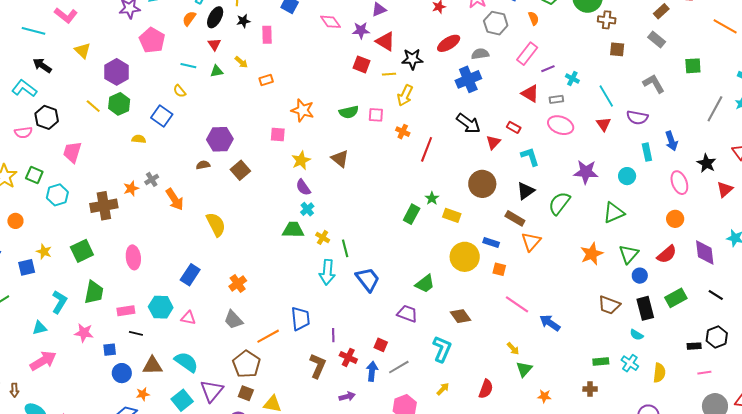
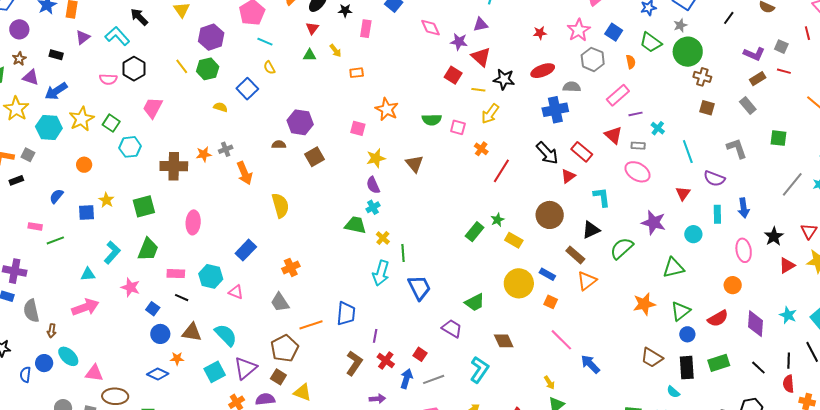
cyan line: (188, 66) -> (265, 42), moved
red triangle: (604, 124) -> (683, 193), moved
red rectangle: (514, 127) -> (582, 152), moved, size x1.5
blue square: (110, 350) -> (153, 309), turned 32

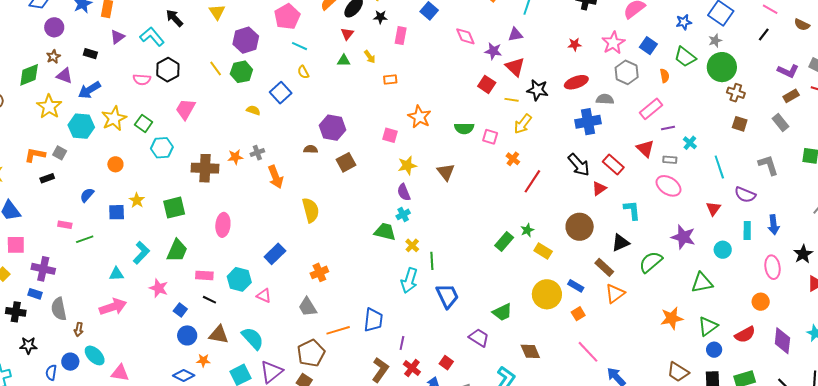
orange square: (551, 302) -> (578, 314), turned 32

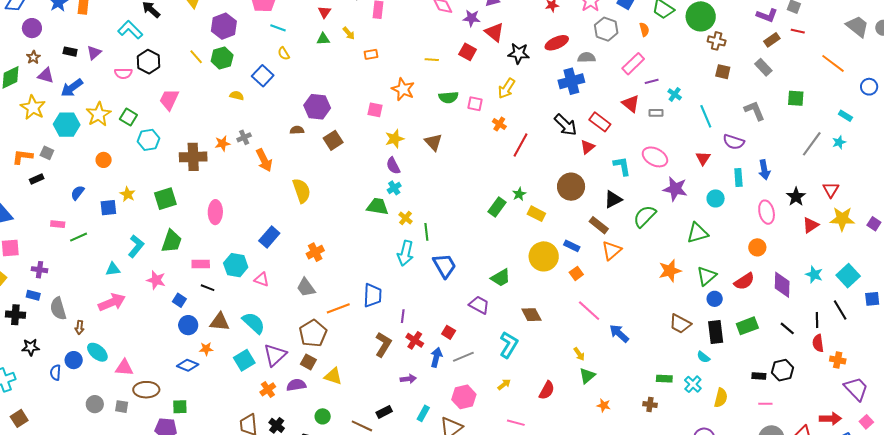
purple triangle: (118, 37) -> (94, 53), moved
yellow line: (512, 100) -> (432, 60), moved
pink ellipse: (668, 186) -> (655, 157), moved
purple cross: (43, 269) -> (40, 270), size x0.7

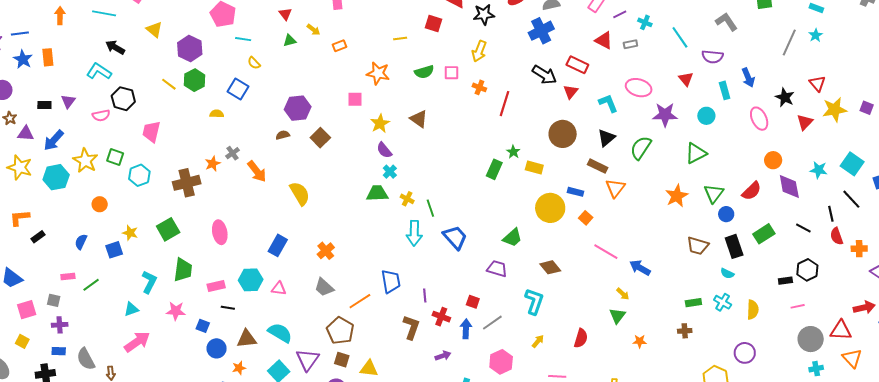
gray square: (47, 153) -> (54, 300), moved
orange circle: (757, 247) -> (773, 160), moved
yellow arrow: (579, 354) -> (623, 294), moved

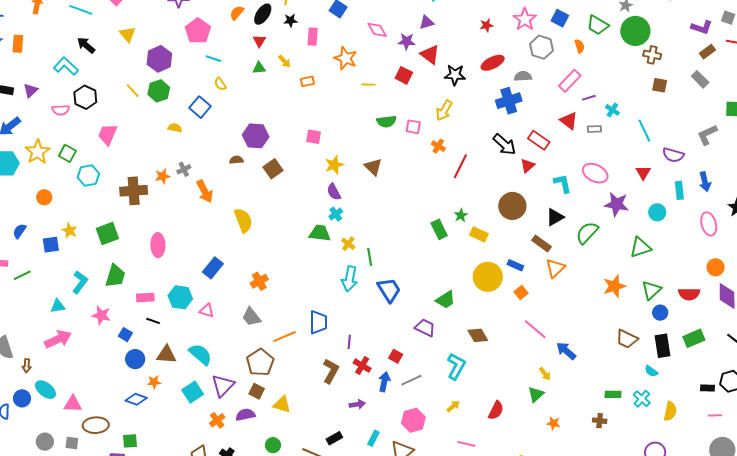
gray L-shape: (726, 22) -> (707, 135), moved, turned -90
orange star: (378, 73) -> (346, 58), moved
green rectangle: (494, 169) -> (439, 229), turned -60
red semicircle: (752, 191) -> (689, 294), turned 35

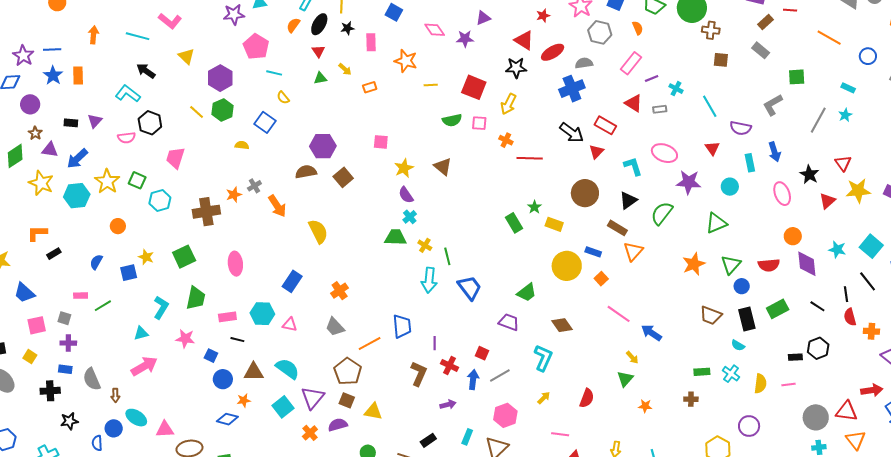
red triangle: (430, 55) -> (524, 40), moved
red square: (404, 75) -> (474, 87), moved, size x1.4
brown semicircle: (236, 160) -> (306, 172), size x1.5
red line: (460, 166) -> (530, 158), turned 70
pink line: (715, 415) -> (788, 384), moved

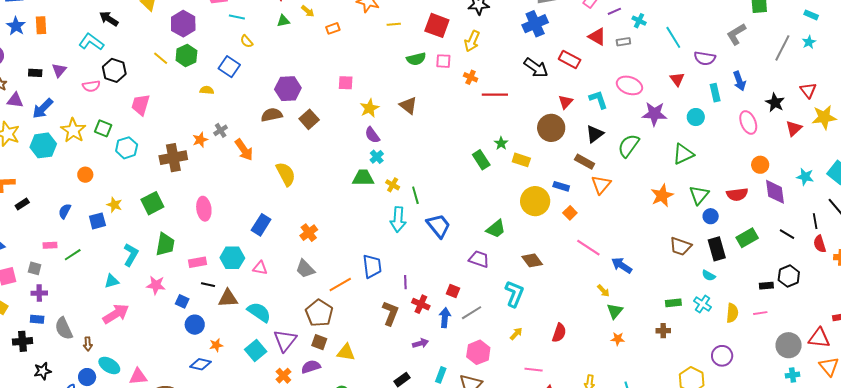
red triangle: (596, 152) -> (565, 102), moved
brown triangle: (254, 372) -> (228, 298), moved
green triangle: (625, 379) -> (615, 311), moved

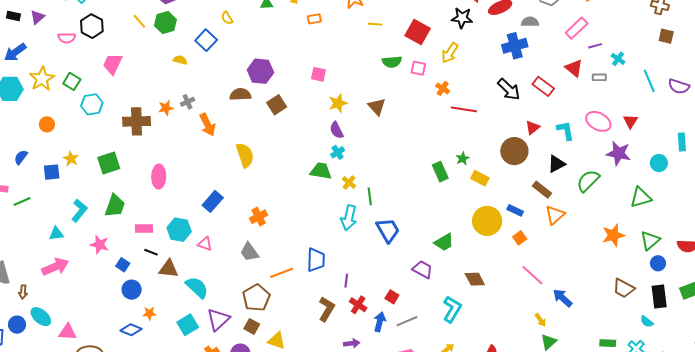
purple semicircle: (705, 58) -> (679, 86), moved
red triangle: (677, 79) -> (630, 121), moved

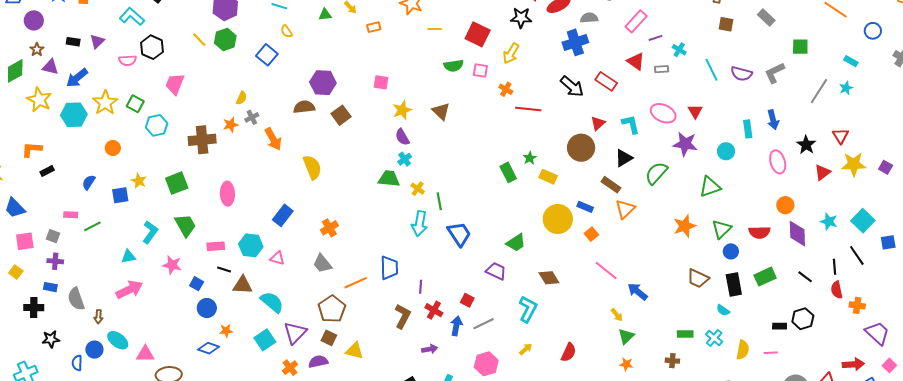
yellow semicircle: (180, 60) -> (241, 98), moved, turned 104
green trapezoid: (115, 206) -> (185, 225), turned -45

